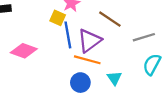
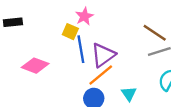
brown line: (110, 19) -> (155, 33), moved
orange line: (87, 60) -> (101, 75), turned -55

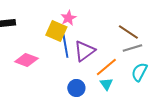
yellow square: (70, 32) -> (56, 31), size x1.5
orange line: (101, 75) -> (106, 67), moved

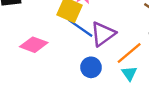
blue line: (65, 46) -> (80, 28), turned -45
blue circle: (76, 88) -> (91, 67), moved

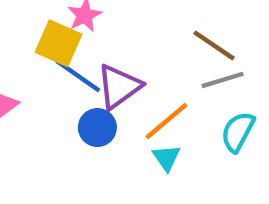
blue circle: (91, 67) -> (97, 128), moved

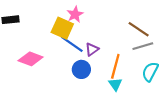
purple triangle: (119, 86) -> (92, 49), size x0.6
orange line: (166, 121) -> (115, 66), turned -35

